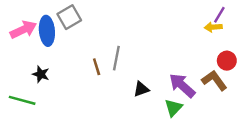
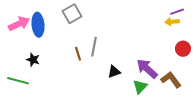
purple line: (219, 15) -> (177, 12), turned 40
gray square: (69, 17) -> (72, 14), moved
brown L-shape: (214, 80) -> (171, 80), moved

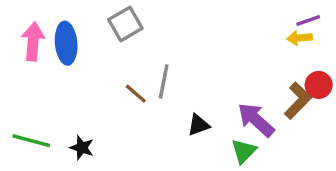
pink arrow: (19, 24) -> (33, 41), turned -60
brown line: (78, 54) -> (136, 94), turned -32
black star: (33, 60) -> (82, 148), moved
brown L-shape: (171, 80) -> (298, 101), moved, turned 80

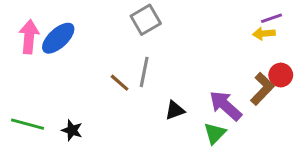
gray square: (125, 24) -> (146, 20), moved
blue ellipse: (66, 43) -> (58, 38), turned 52

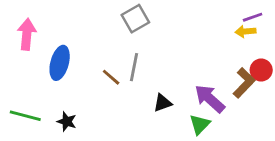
blue ellipse: (58, 38) -> (60, 63), moved, turned -32

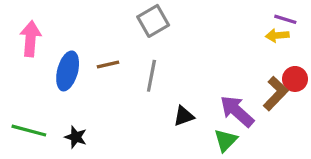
purple line: (253, 17) -> (285, 19), turned 36
brown line: (111, 77) -> (108, 64), moved, turned -54

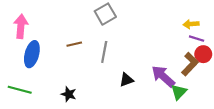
purple line: (285, 19) -> (197, 39), moved
blue ellipse: (68, 71) -> (32, 54), moved
black star: (76, 137) -> (69, 94), moved
green triangle: (226, 140) -> (179, 92), moved

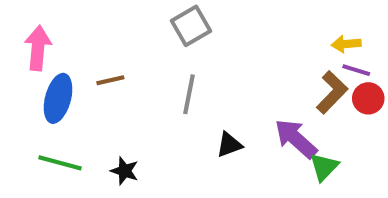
brown line: (74, 44) -> (110, 80), moved
brown L-shape: (190, 64) -> (332, 92), moved
green line: (20, 90) -> (60, 163), moved

